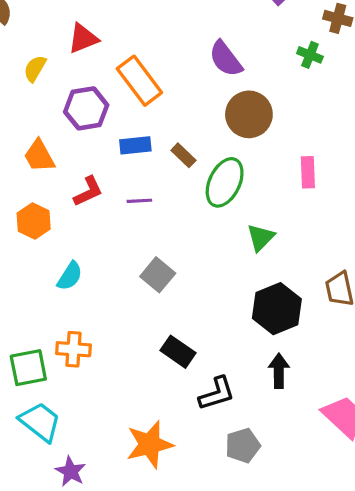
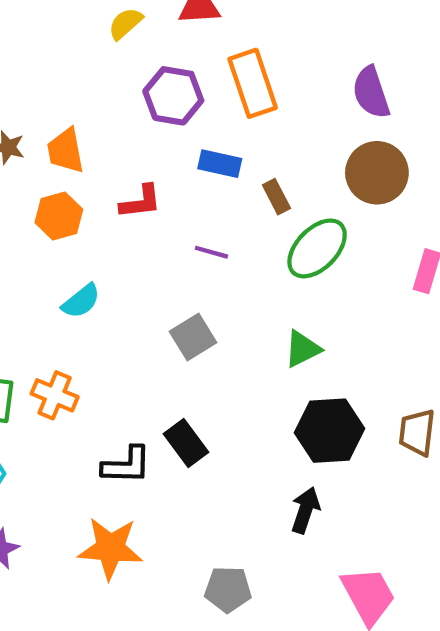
orange trapezoid: (39, 156) -> (66, 151), moved
purple line: (139, 201) -> (211, 252), moved
green triangle: (261, 237) -> (302, 349), moved
black L-shape: (217, 394) -> (126, 465), moved

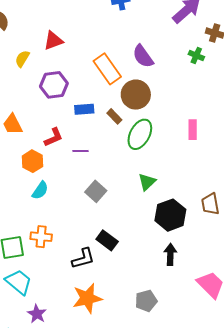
orange rectangle: (253, 83) -> (107, 69), moved
brown circle: (377, 173) -> (136, 95), moved
orange hexagon: (59, 216) -> (32, 161), moved
purple line: (211, 252) -> (81, 151), moved

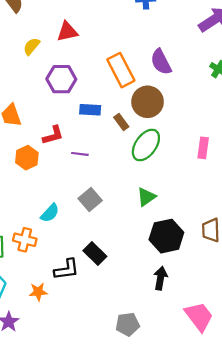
cyan semicircle: (40, 190) -> (50, 213), moved
orange star: (87, 298) -> (38, 292), moved, size x0.6

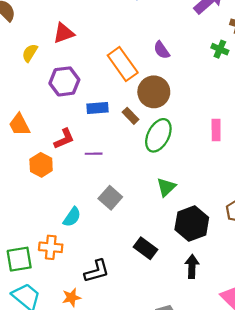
purple semicircle: (161, 62) -> (162, 50), size x0.7
black rectangle: (95, 254) -> (145, 248), moved

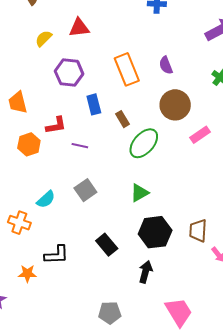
brown circle: (154, 92) -> (175, 105), moved
blue rectangle: (98, 108) -> (94, 104), turned 66
pink rectangle: (216, 130) -> (200, 135), moved, turned 42

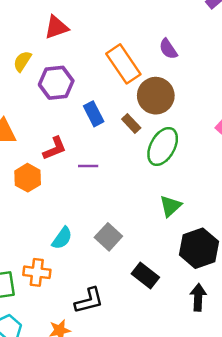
yellow semicircle: (44, 38) -> (22, 61), moved
brown circle: (175, 105) -> (156, 96), moved
gray square: (85, 190) -> (108, 237), moved

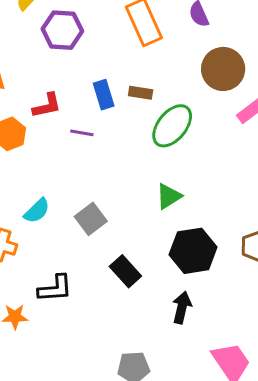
brown circle: (156, 96) -> (223, 69), moved
blue rectangle: (94, 114) -> (104, 95), moved
brown rectangle: (131, 124) -> (141, 93), turned -48

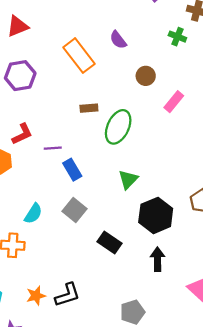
brown circle: (223, 69) -> (146, 76), size x0.6
blue rectangle: (104, 95) -> (72, 170), moved
black L-shape: (55, 289) -> (67, 295), moved

